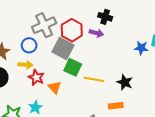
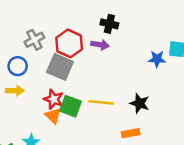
gray cross: (44, 25) -> (34, 40), size x0.7
green square: (73, 67) -> (71, 106), moved
red star: (36, 77) -> (54, 99), moved

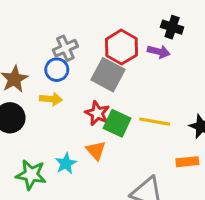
gray cross: (34, 40) -> (65, 48), moved
orange triangle: (53, 116) -> (96, 151), moved

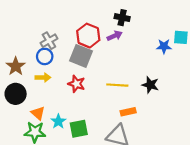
purple arrow: (159, 52) -> (115, 36), turned -32
green square: (117, 123) -> (79, 129), moved, turned -30
orange triangle: (96, 151) -> (38, 113), moved
orange rectangle: (187, 162) -> (128, 112), moved

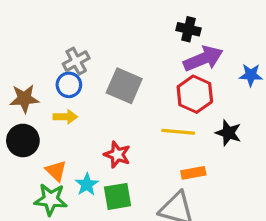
red hexagon: (88, 36) -> (195, 94), moved
purple arrow: (115, 36) -> (203, 59), moved, size x1.6
brown star: (16, 66) -> (24, 99), turned 30
red star: (76, 84) -> (117, 155), moved

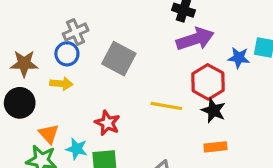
red hexagon: (195, 94) -> (208, 82), moved
orange rectangle: (193, 173) -> (215, 147), moved
cyan star: (87, 184) -> (77, 149), turned -30

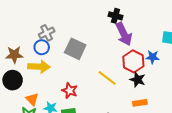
purple arrow: (195, 39) -> (124, 34), turned 85
blue star: (239, 58) -> (153, 57), moved
yellow arrow: (61, 84) -> (39, 67), size x1.5
yellow line: (166, 106) -> (107, 78), turned 30

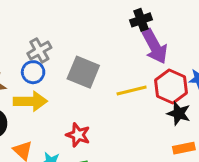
black cross: (115, 16) -> (141, 20), turned -32
yellow line: (107, 78) -> (132, 90), moved, turned -48

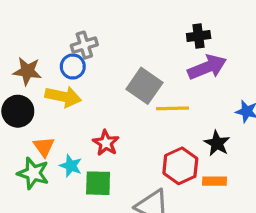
purple arrow: (155, 46) -> (207, 67), turned -96
gray square: (83, 72) -> (144, 86), moved
red hexagon: (171, 87) -> (180, 166), moved

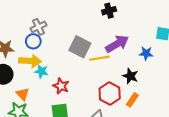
purple arrow: (207, 67) -> (117, 44), moved
cyan star: (71, 166) -> (41, 71), moved
orange rectangle: (214, 181) -> (132, 100), turned -48

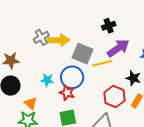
black cross: (109, 11) -> (109, 26), moved
blue circle: (33, 41) -> (72, 77), moved, size x1.5
yellow arrow: (30, 61) -> (59, 40), moved

